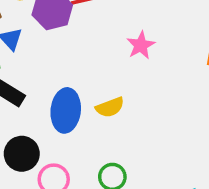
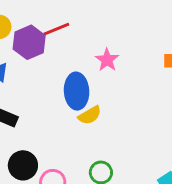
blue ellipse: (66, 110) -> (77, 91), moved

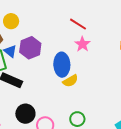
red line: (56, 29) -> (78, 24), moved, turned 54
purple hexagon: (29, 42) -> (30, 48), moved

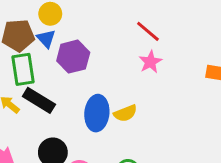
blue triangle: (10, 51) -> (46, 39), moved
blue ellipse: (62, 65) -> (97, 113), moved

